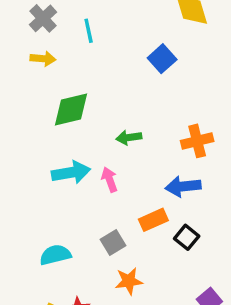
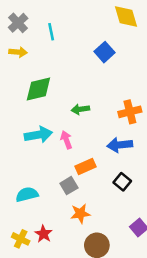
orange rectangle: (153, 220) -> (85, 166), moved

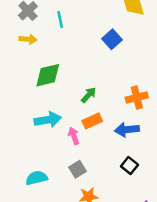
green arrow: (80, 109) -> (89, 95), turned 140
pink arrow: (66, 140) -> (74, 136), moved
orange rectangle: (85, 166) -> (92, 121), moved

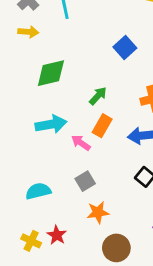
blue square: (112, 39) -> (125, 47), moved
orange rectangle: (92, 121) -> (102, 126), turned -36
pink arrow: (74, 136) -> (81, 143), turned -35

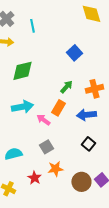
green arrow: (98, 96) -> (66, 87), moved
red star: (57, 235) -> (34, 178), moved
brown circle: (116, 248) -> (81, 182), moved

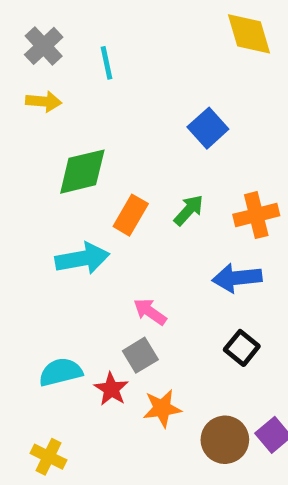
orange rectangle: (58, 108) -> (131, 215), moved
pink arrow: (43, 120) -> (150, 312), moved
red star: (34, 178) -> (111, 389), moved

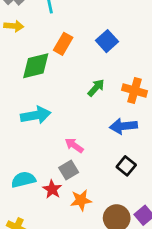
orange rectangle: (131, 215) -> (63, 44), moved
orange cross: (256, 215) -> (134, 90), turned 30

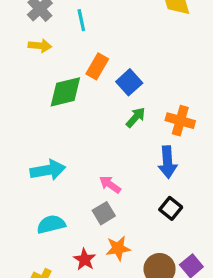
blue square: (107, 41) -> (129, 82), moved
cyan arrow: (36, 115) -> (48, 170), moved
blue arrow: (123, 126) -> (168, 162), turned -88
red star: (52, 189) -> (85, 259), moved

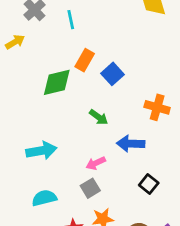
yellow arrow: (40, 46) -> (15, 42), moved, turned -36
green arrow: (136, 117) -> (99, 117), moved, turned 84
blue arrow: (168, 162) -> (131, 144), moved, turned 96
pink arrow: (110, 184) -> (96, 163), turned -60

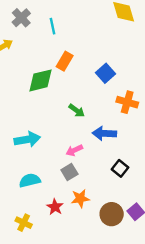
blue square: (112, 74) -> (106, 73), moved

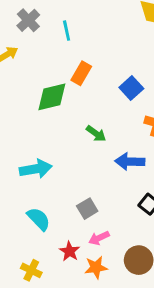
pink arrow: (74, 150) -> (99, 238), moved
cyan semicircle: (30, 180) -> (39, 219), turned 60
orange star: (80, 198) -> (96, 267), moved

